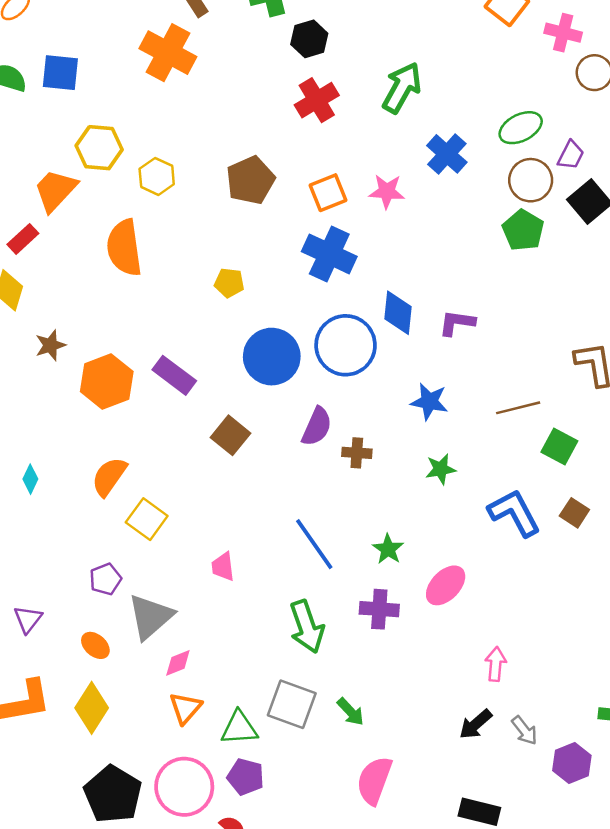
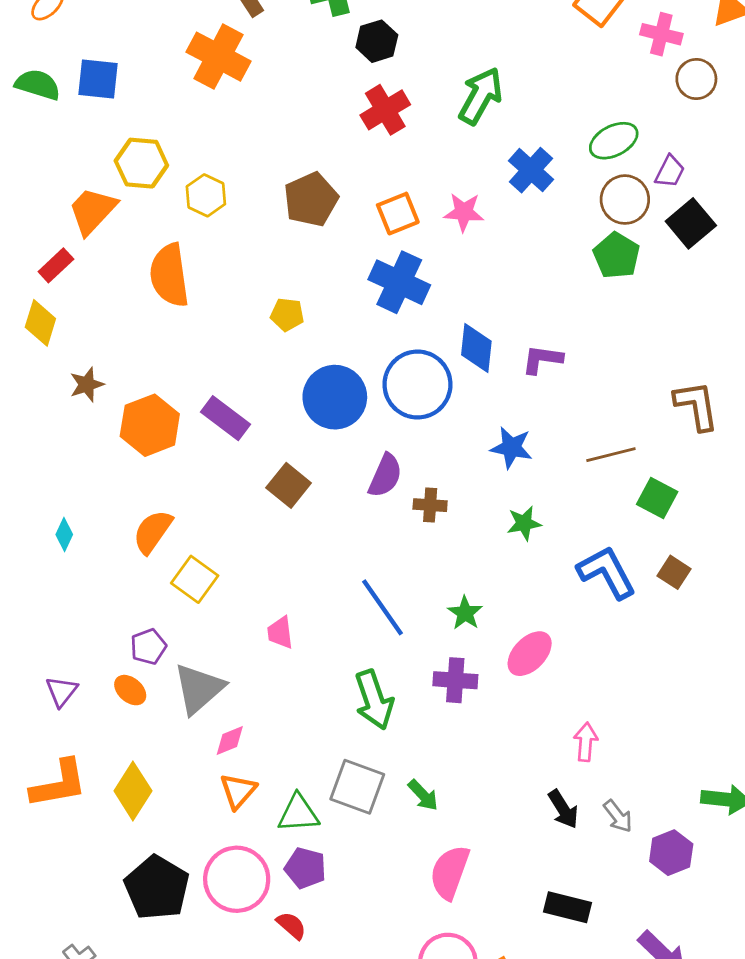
orange ellipse: (95, 645) -> (130, 690), moved
black arrow: (476, 724) -> (563, 809), turned -81

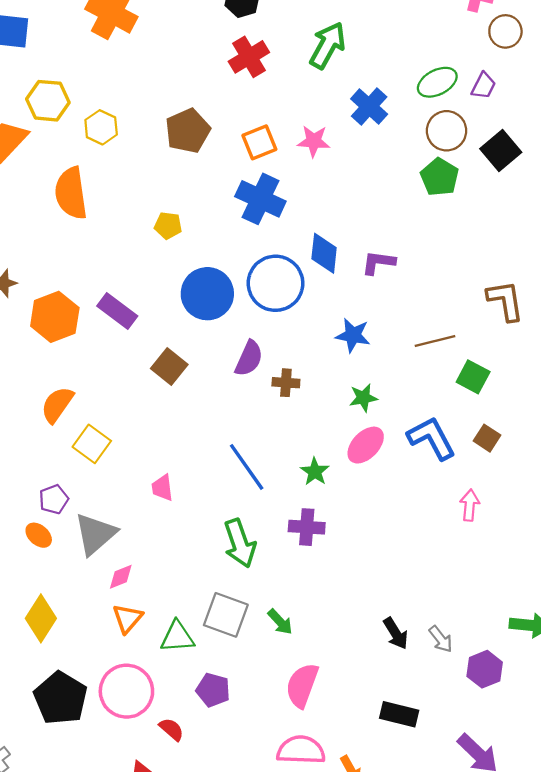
purple trapezoid: (670, 171) -> (483, 86), moved
pink ellipse: (530, 654) -> (366, 445), moved
pink arrow: (586, 742) -> (470, 505), moved
purple pentagon: (305, 868) -> (213, 690), moved

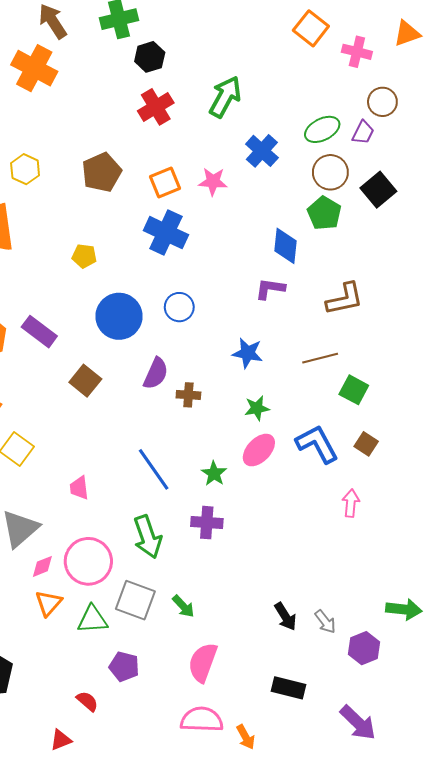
brown circle: (505, 31) -> (382, 102), moved
blue diamond: (324, 253) -> (285, 246), moved
blue circle: (276, 283) -> (179, 307), size x0.6
brown L-shape: (505, 301) -> (345, 299), moved, turned 87
pink circle: (126, 691) -> (88, 561), moved

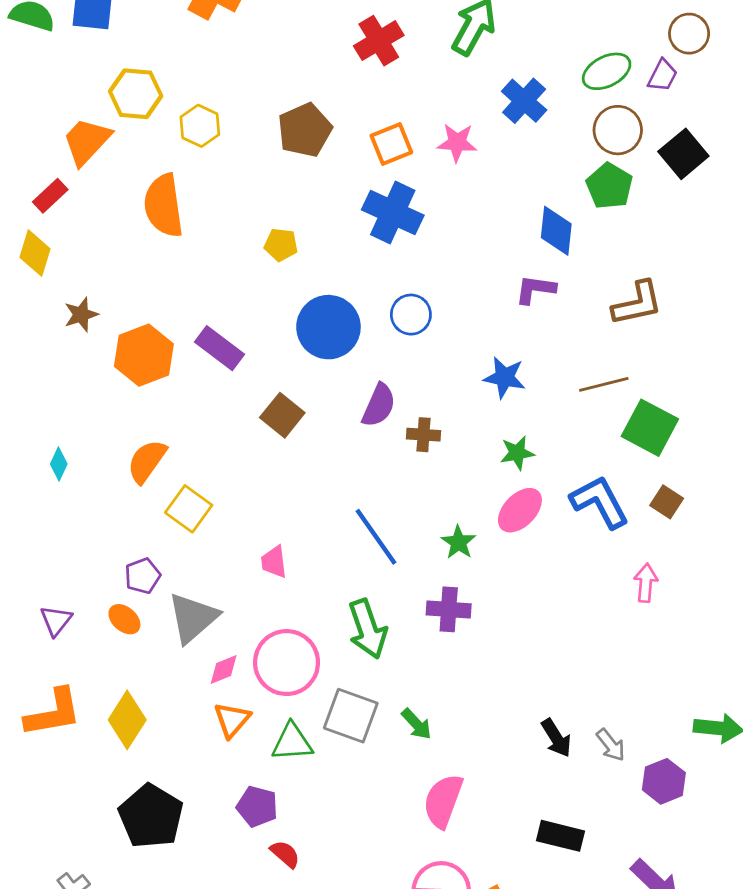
green square: (354, 390) -> (650, 428), size x1.4
purple pentagon: (124, 667) -> (257, 806), moved

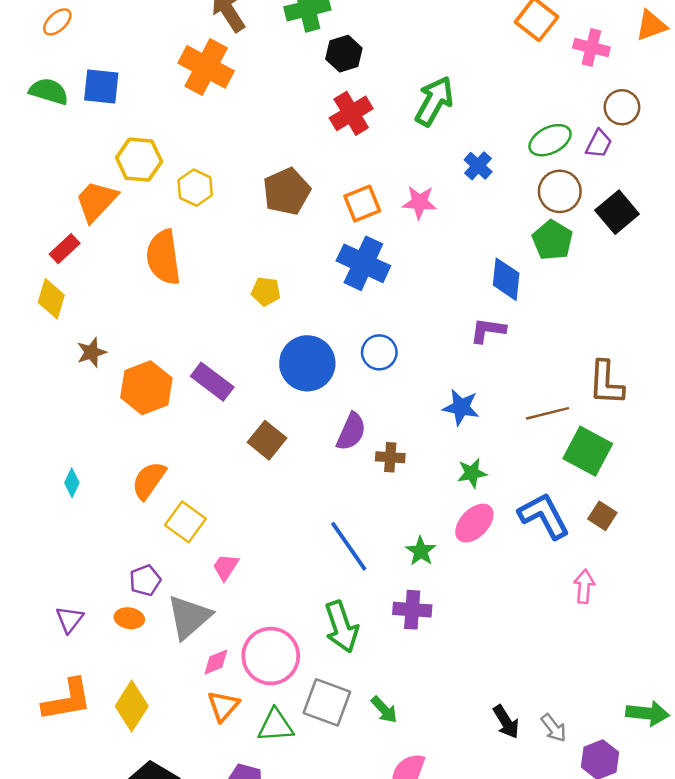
blue cross: (524, 101) -> (478, 166), size x0.7
brown L-shape: (637, 303) -> (606, 383), moved, turned 105
pink trapezoid: (274, 562) -> (226, 567), moved, turned 40
orange ellipse: (124, 619) -> (129, 618), turned -32

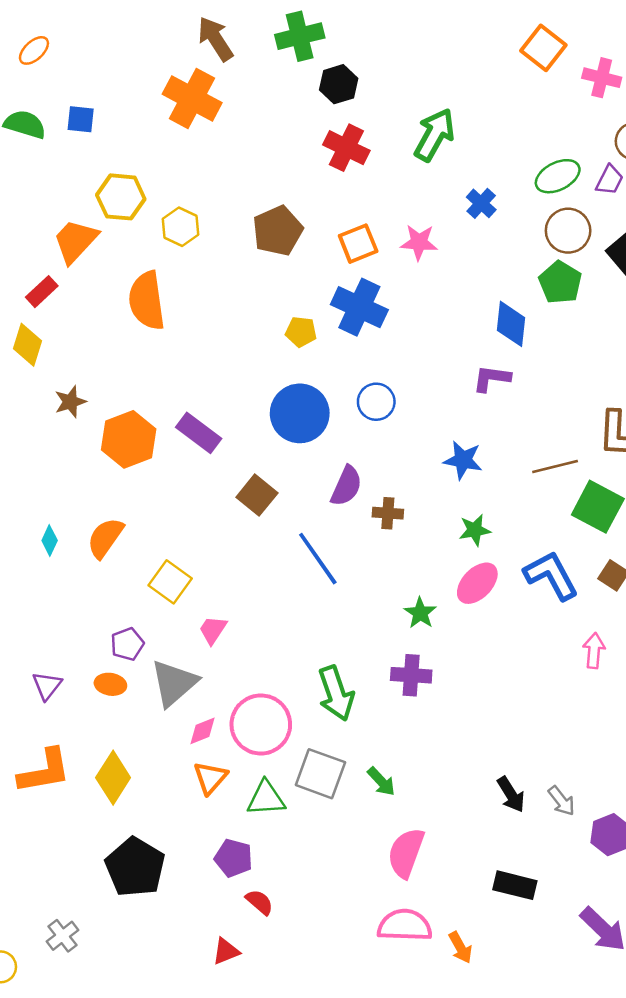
blue square: (101, 87) -> (81, 119), size x0.7
red cross: (351, 113) -> (346, 148), turned -33
yellow pentagon: (266, 291) -> (301, 332), moved
orange semicircle: (149, 480) -> (105, 538), moved
blue line: (349, 546) -> (318, 559), moved

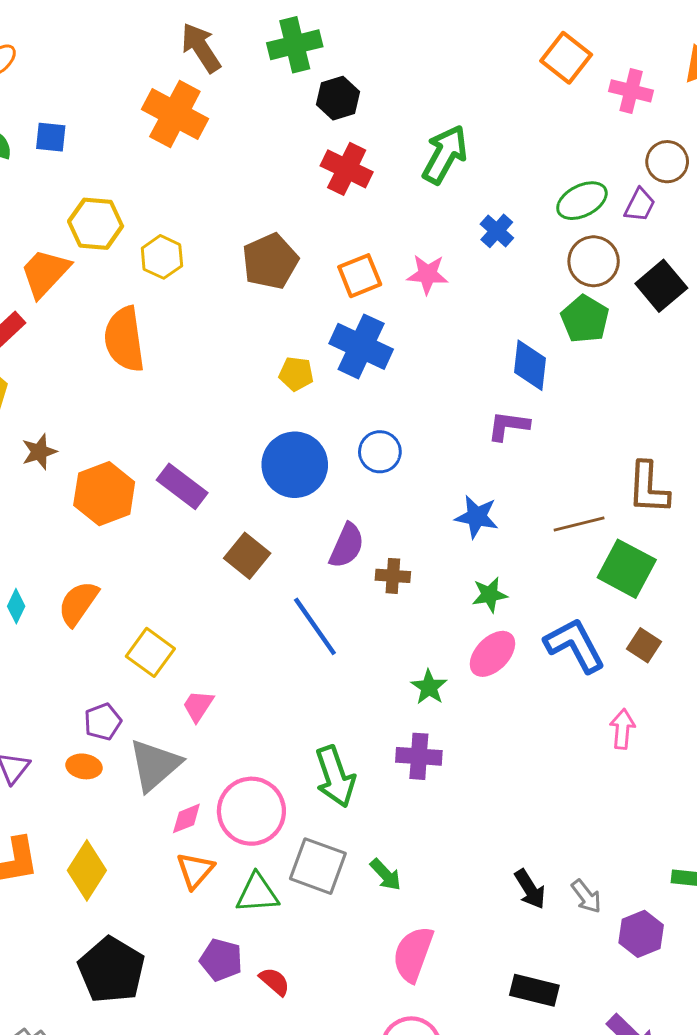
red semicircle: (260, 902) -> (275, 982), moved

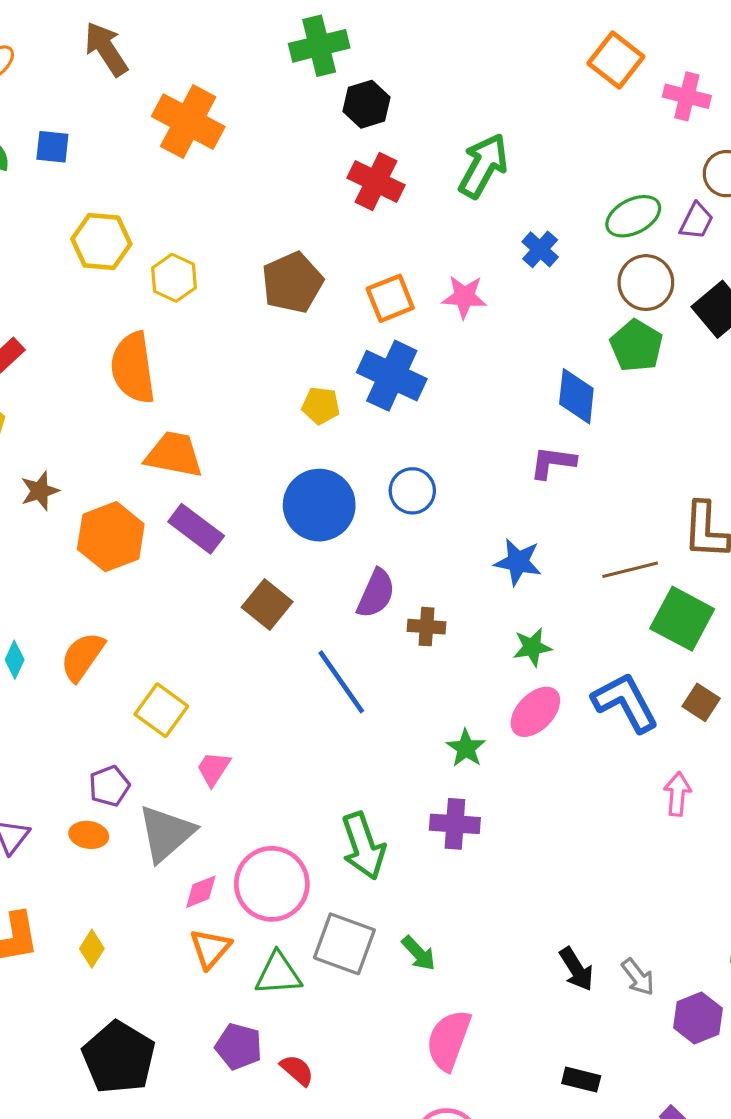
brown arrow: (201, 48) -> (106, 49), moved
orange trapezoid: (45, 273) -> (174, 455), moved, turned 58
yellow diamond: (87, 870) -> (92, 949), size x0.6
black rectangle: (534, 990) -> (581, 1080), size x0.7

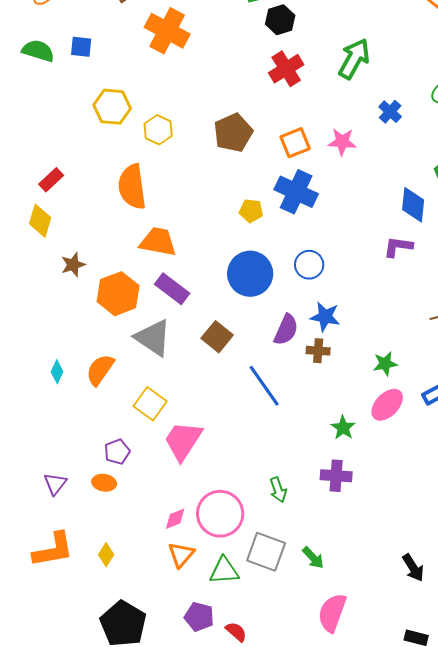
red cross: (376, 182) -> (286, 69), turned 32
blue star: (518, 562) -> (325, 317), moved
pink trapezoid: (213, 769) -> (183, 441), size x1.8
gray triangle: (166, 833) -> (153, 338), moved, turned -45
green arrow: (363, 846) -> (278, 490), size x0.6

